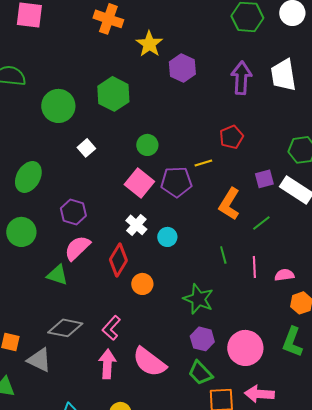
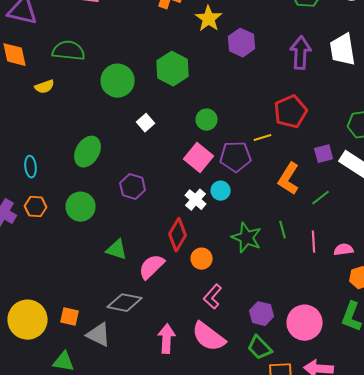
red pentagon: (231, 137) -> (291, 112), size x1.4
cyan circle: (167, 237) -> (221, 191), moved
pink semicircle: (77, 248) -> (152, 267), moved
green star: (198, 299) -> (247, 238), moved
pink L-shape: (111, 328) -> (213, 297), moved

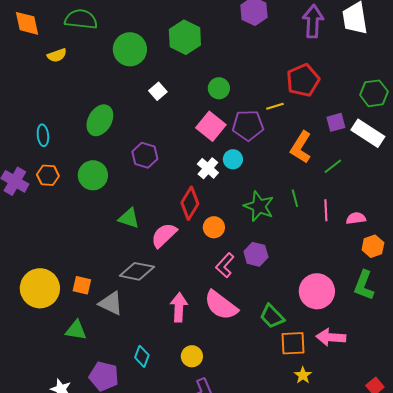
purple hexagon: (262, 314) -> (256, 254), moved

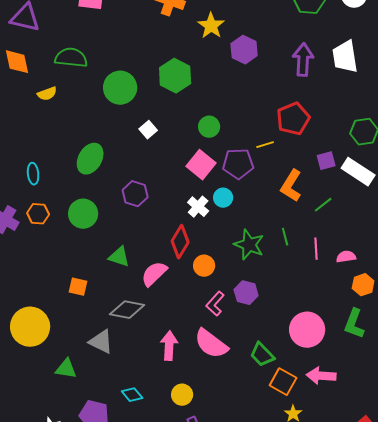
orange square: (82, 285) -> (78, 287), moved
orange square: (293, 343) -> (283, 382), turned 32
cyan diamond: (142, 356) -> (132, 395), turned -60

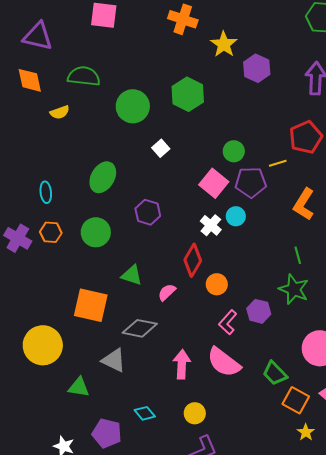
green circle: (209, 127) -> (234, 151), moved
green star: (249, 245) -> (294, 289), moved
pink semicircle: (154, 274) -> (167, 292), size x0.7
orange square: (78, 287) -> (91, 305), size x1.8

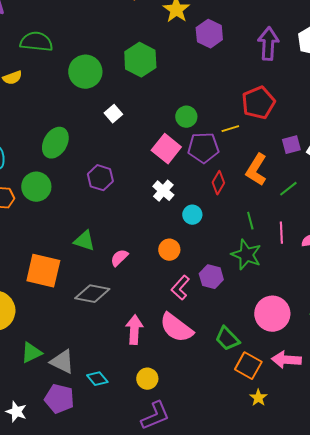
cyan circle: (236, 216) -> (192, 215), moved
green circle: (96, 232) -> (36, 187), moved
red diamond: (193, 260) -> (218, 183), moved, size x0.7
gray triangle: (114, 360) -> (62, 362), moved
green triangle: (79, 387) -> (31, 353), turned -35

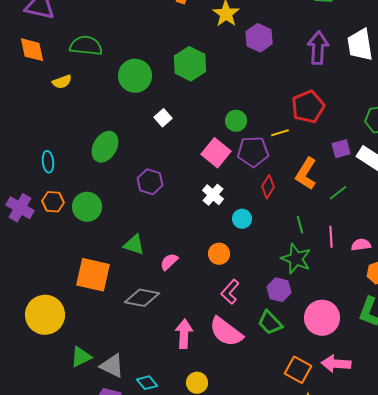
green circle: (36, 187) -> (87, 207), moved
purple hexagon: (211, 277) -> (279, 290), moved
green trapezoid: (227, 339) -> (270, 323), moved

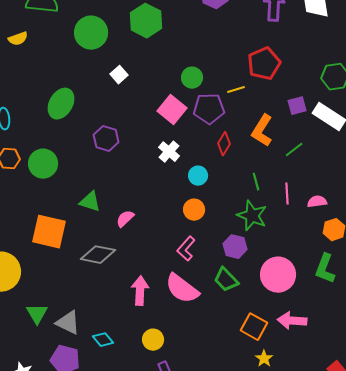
orange circle: (219, 254) -> (194, 210), moved
green triangle: (81, 357) -> (37, 314), turned -35

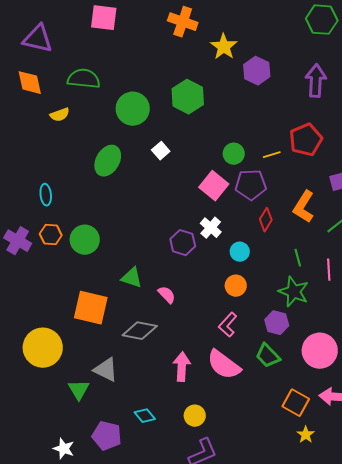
yellow line: (236, 90) -> (272, 155), moved
green ellipse: (61, 104) -> (108, 161), moved
purple hexagon: (106, 139) -> (183, 243), moved
pink semicircle: (125, 219) -> (167, 295), turned 90
gray triangle: (68, 323) -> (106, 370), moved

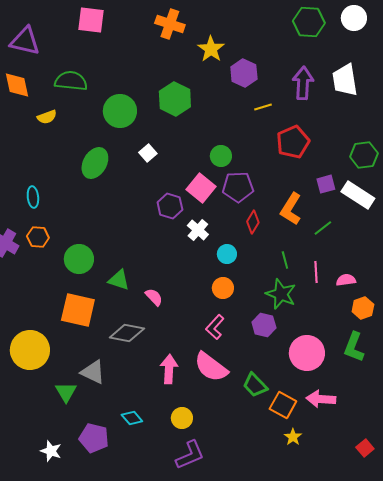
yellow line: (272, 155) -> (263, 107), moved
green circle: (85, 240) -> (79, 259), moved
purple hexagon: (183, 243) -> (170, 206), moved
green trapezoid: (268, 356) -> (255, 385), moved

